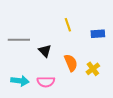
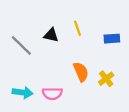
gray line: (19, 40) -> (21, 45), turned 45
black triangle: (45, 51) -> (51, 35), moved, turned -32

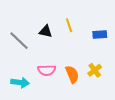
orange semicircle: (81, 72) -> (72, 74), moved
pink semicircle: (52, 94) -> (47, 70), moved

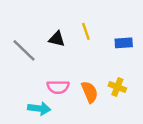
yellow cross: (95, 70) -> (117, 87), turned -32
cyan arrow: (20, 82) -> (39, 108), moved

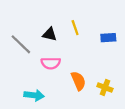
pink semicircle: (58, 87) -> (51, 63), moved
yellow cross: (117, 87) -> (105, 87), moved

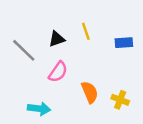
black triangle: (50, 34) -> (57, 39), turned -32
pink semicircle: (51, 63) -> (58, 72), turned -54

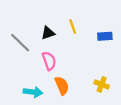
pink semicircle: (58, 72) -> (49, 61), turned -54
orange semicircle: (90, 92) -> (62, 86), moved

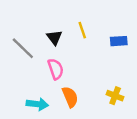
black triangle: (48, 33) -> (54, 37), turned -48

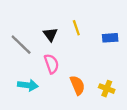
orange semicircle: (70, 97) -> (77, 85), moved
cyan arrow: (37, 104) -> (28, 85), moved

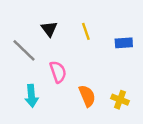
black triangle: (50, 34) -> (49, 29), moved
cyan arrow: (28, 85) -> (31, 96), turned 78

